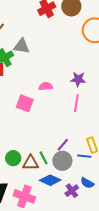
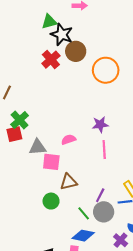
gray triangle: (22, 46) -> (37, 147), moved
green circle: (13, 158) -> (51, 201), moved
brown triangle: (31, 163) -> (69, 182), moved
blue diamond: (50, 180) -> (83, 236), moved

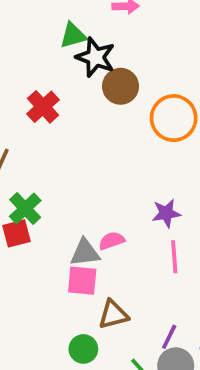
red cross: (51, 60) -> (43, 107), moved
gray triangle: (37, 147) -> (85, 253), moved

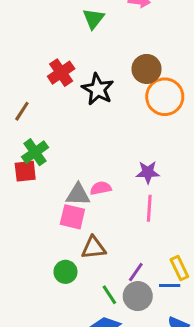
green triangle: (73, 35) -> (93, 19), turned -45
black star: (95, 57) -> (98, 89), moved
brown circle: (121, 86) -> (147, 69), moved

